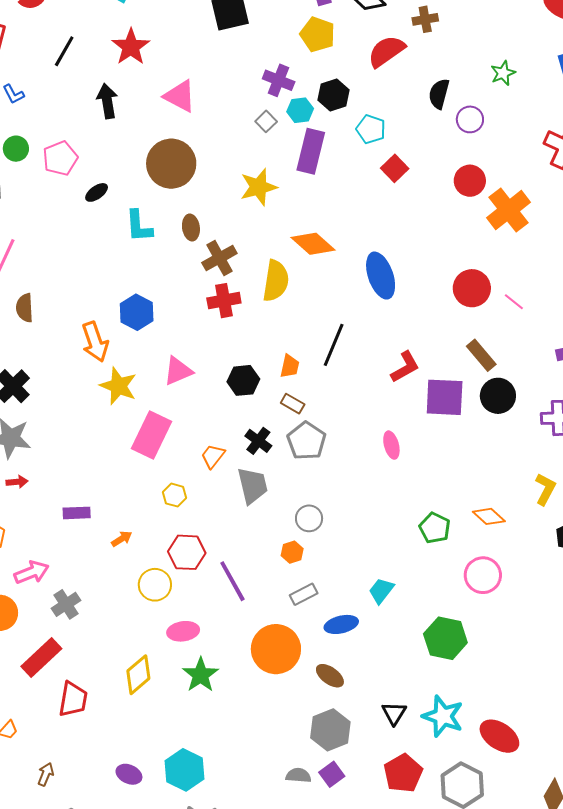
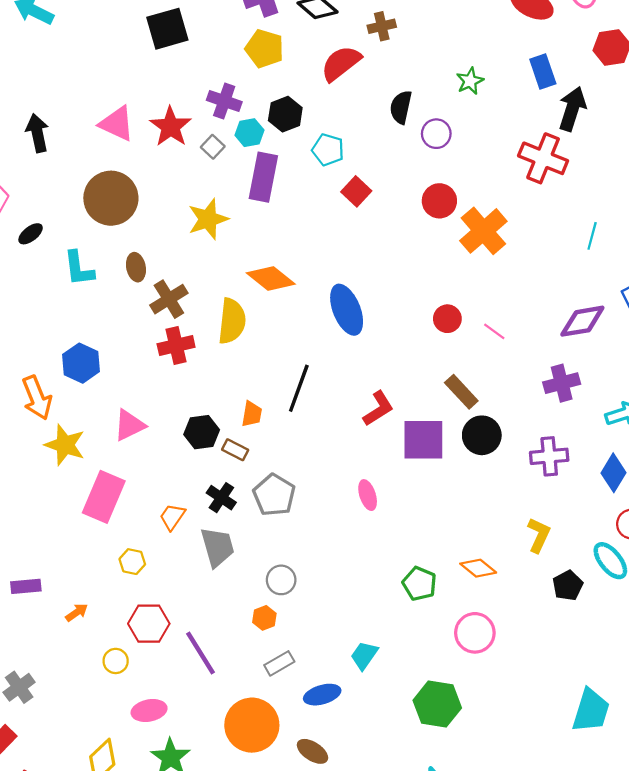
red star: (131, 47) -> (171, 127), moved
red circle: (472, 288) -> (447, 319), size x0.7
brown rectangle: (293, 404) -> (235, 450), moved
yellow circle: (155, 585) -> (116, 661), size x0.7

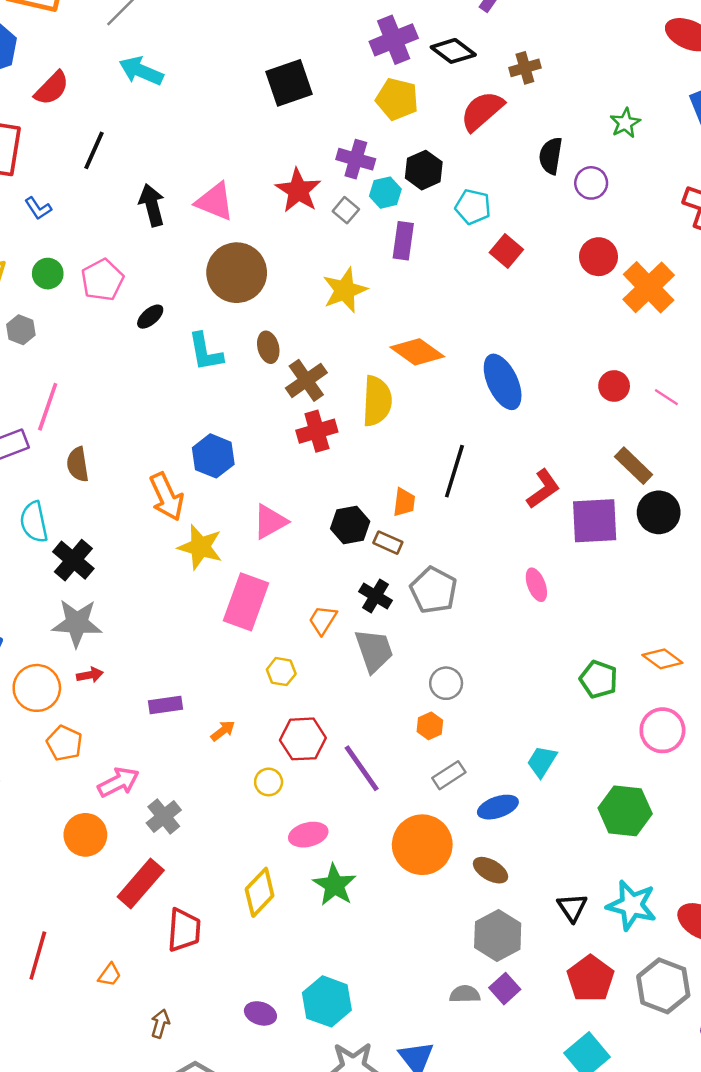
pink triangle: (117, 124) -> (215, 202), moved
purple rectangle: (263, 177) -> (403, 241), size x0.7

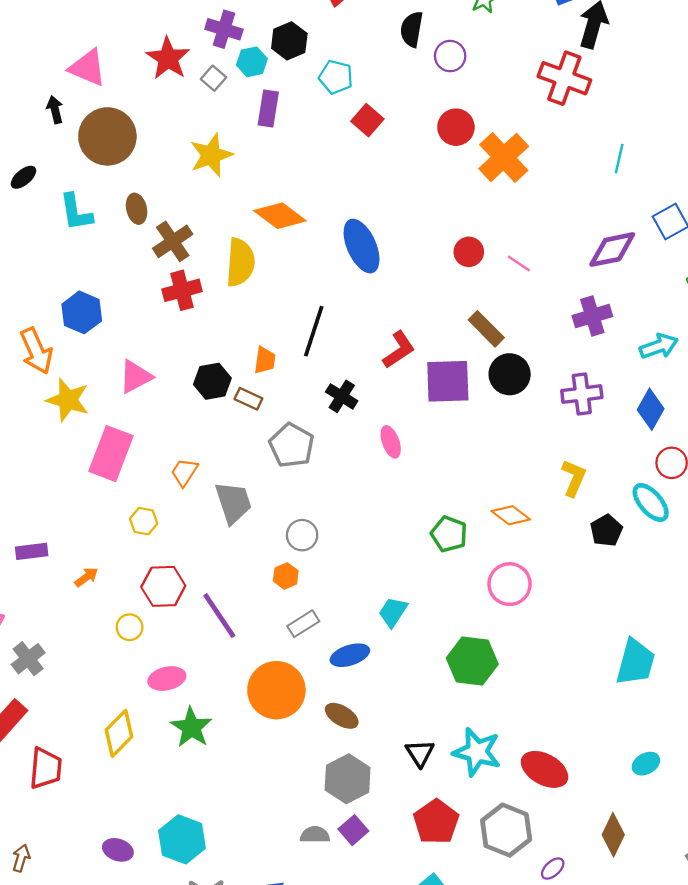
black arrow: (152, 205) -> (55, 110), moved, size x0.7
black cross: (376, 596) -> (342, 396), moved

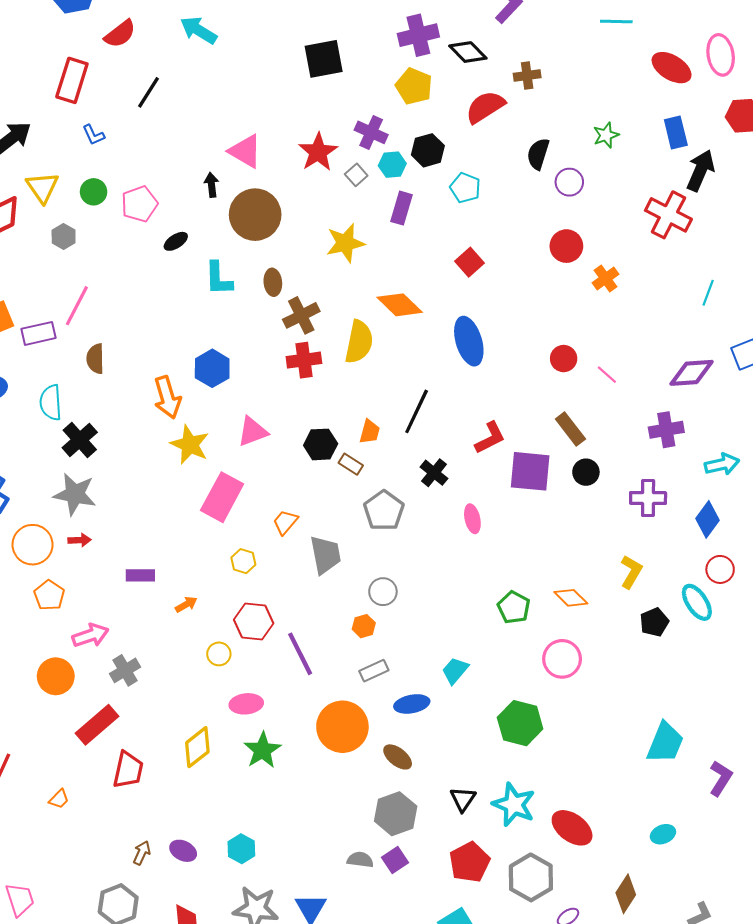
red square: (367, 120) -> (469, 262), moved
orange cross: (504, 157) -> (605, 278), size x0.6
black circle: (510, 374) -> (586, 472), size x0.7
cyan hexagon: (182, 839) -> (241, 849), size x0.7
brown arrow: (21, 858) -> (142, 853), moved

